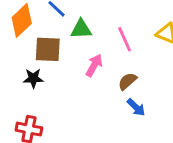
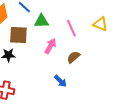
blue arrow: (136, 107) -> (60, 81), moved

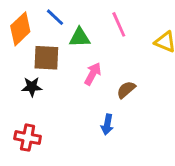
pink line: (71, 28) -> (119, 24), moved
blue arrow: (60, 81) -> (107, 124), turned 56

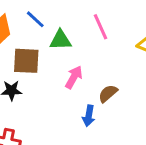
blue arrow: (107, 124) -> (89, 116), moved

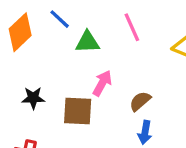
brown square: (26, 61) -> (78, 111), moved
blue arrow: (89, 116) -> (145, 132), moved

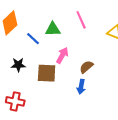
blue line: (60, 19) -> (33, 39), moved
blue arrow: (145, 132) -> (81, 87), moved

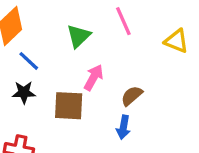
green triangle: (53, 29) -> (79, 36), turned -42
blue line: (33, 39) -> (29, 61), moved

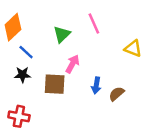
yellow triangle: (177, 41) -> (133, 48), moved
brown semicircle: (132, 96) -> (117, 94), moved
blue arrow: (123, 127) -> (96, 85), moved

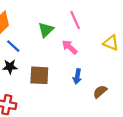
pink arrow: (72, 64) -> (70, 47), moved, turned -77
brown semicircle: (117, 94) -> (100, 92), moved

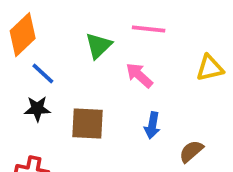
pink line: (75, 20) -> (149, 29), turned -60
yellow triangle: (111, 43) -> (210, 68), turned -35

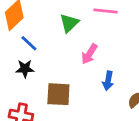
pink arrow: (139, 75) -> (89, 54), moved, turned -100
brown square: (87, 124) -> (58, 94), moved

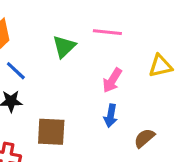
pink arrow: (89, 54) -> (112, 80), moved

